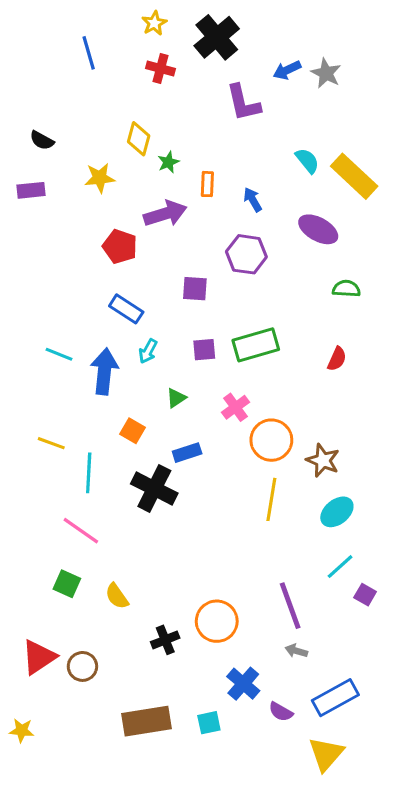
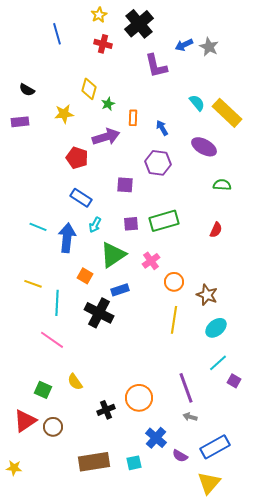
green triangle: (176, 398) -> (113, 255), size x2.0
orange circle: (271, 440) -> (174, 282), size x0.7
green square: (67, 584) -> (43, 390), moved

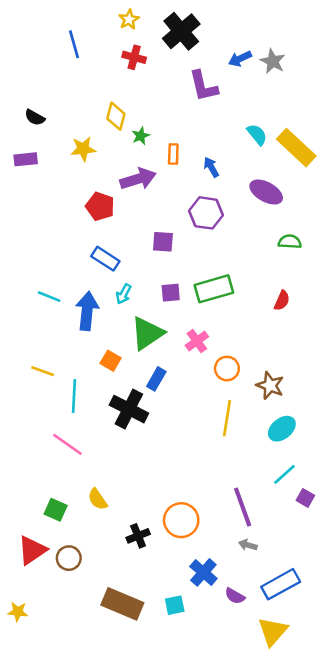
blue rectangle: (120, 290) -> (156, 379), turned -42
brown rectangle: (94, 462) -> (122, 604), turned 32

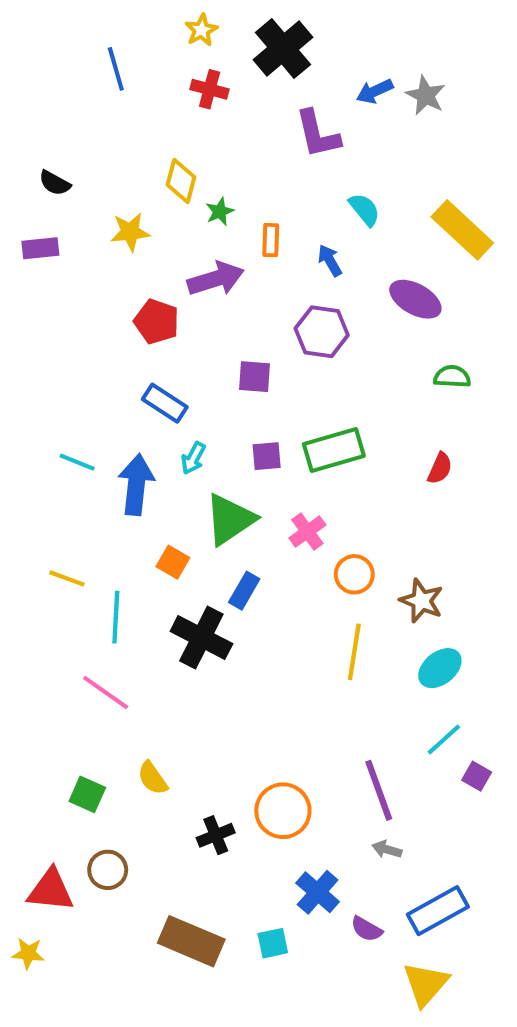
cyan semicircle: (257, 134) -> (364, 209), moved
red triangle: (32, 550) -> (51, 890), moved, turned 40

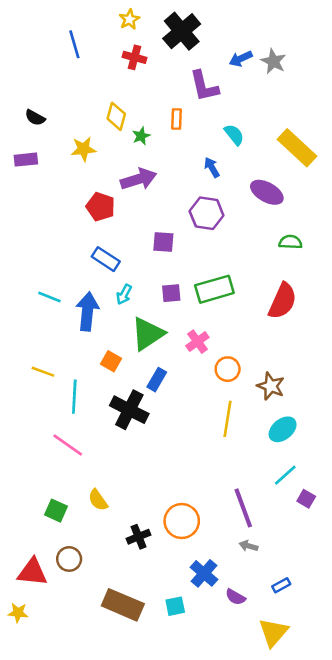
orange rectangle: (271, 240) -> (176, 119), moved
red semicircle: (440, 468) -> (283, 301), size x1.8
blue rectangle: (438, 911) -> (281, 585), size x0.5

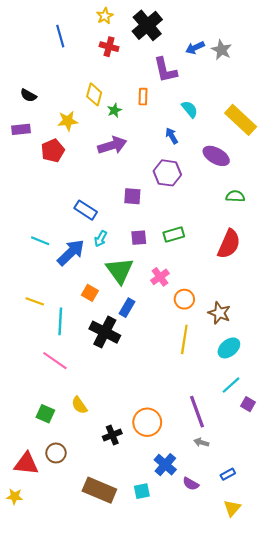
red pentagon: (101, 207) -> (53, 151), moved, turned 30
green rectangle: (214, 289) -> (174, 234), size x0.7
blue arrow: (87, 311) -> (71, 252), turned 40
green triangle: (148, 334) -> (120, 271), turned -32
yellow triangle: (273, 632) -> (232, 508), moved, size x0.7

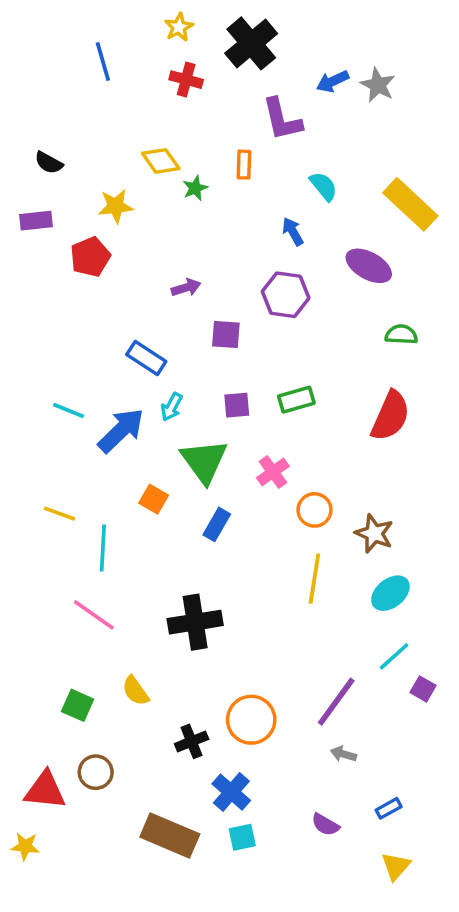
yellow diamond: (94, 94) -> (161, 161), turned -50
purple arrow: (112, 145) -> (186, 288), moved, size x0.6
black cross: (105, 332) -> (195, 622), moved, turned -36
purple line: (197, 412) -> (336, 702), turned 56
blue cross: (165, 465) -> (231, 792), moved

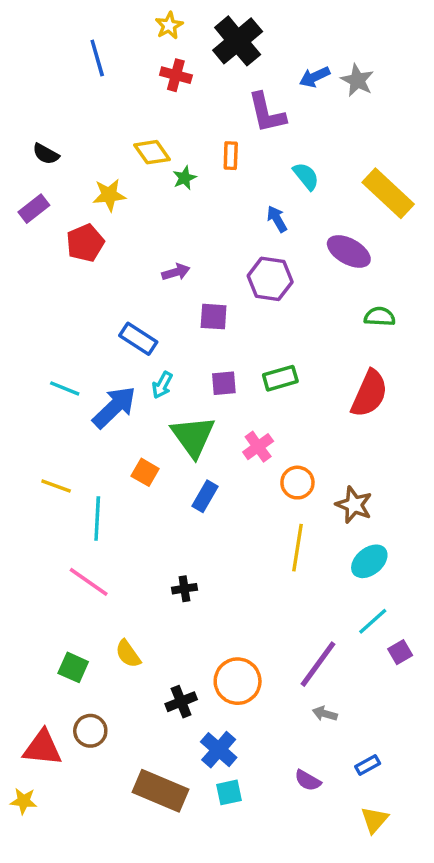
purple rectangle: (36, 221) -> (34, 209), turned -32
black cross: (195, 622) -> (184, 589), size x0.5
purple square: (423, 689) -> (400, 652), turned 30

